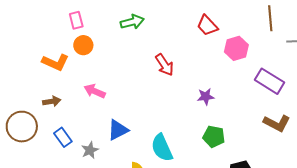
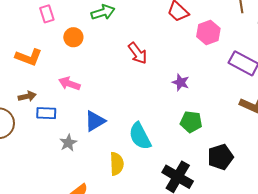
orange circle: (83, 45) -> (73, 37), moved
purple star: (206, 97) -> (181, 82), turned 30
blue rectangle: (63, 137) -> (46, 113), moved, turned -48

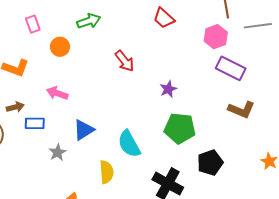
pink hexagon: (208, 33) -> (216, 37), moved
purple star: (181, 82) -> (168, 89), turned 30
green pentagon: (191, 122) -> (180, 128), size x1.4

